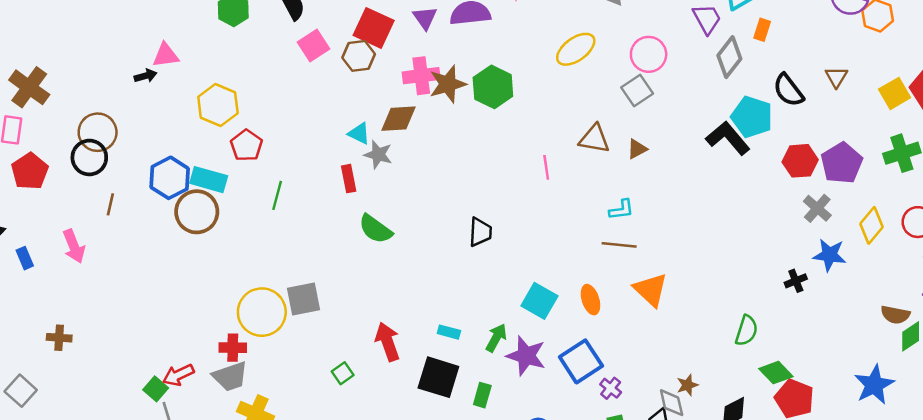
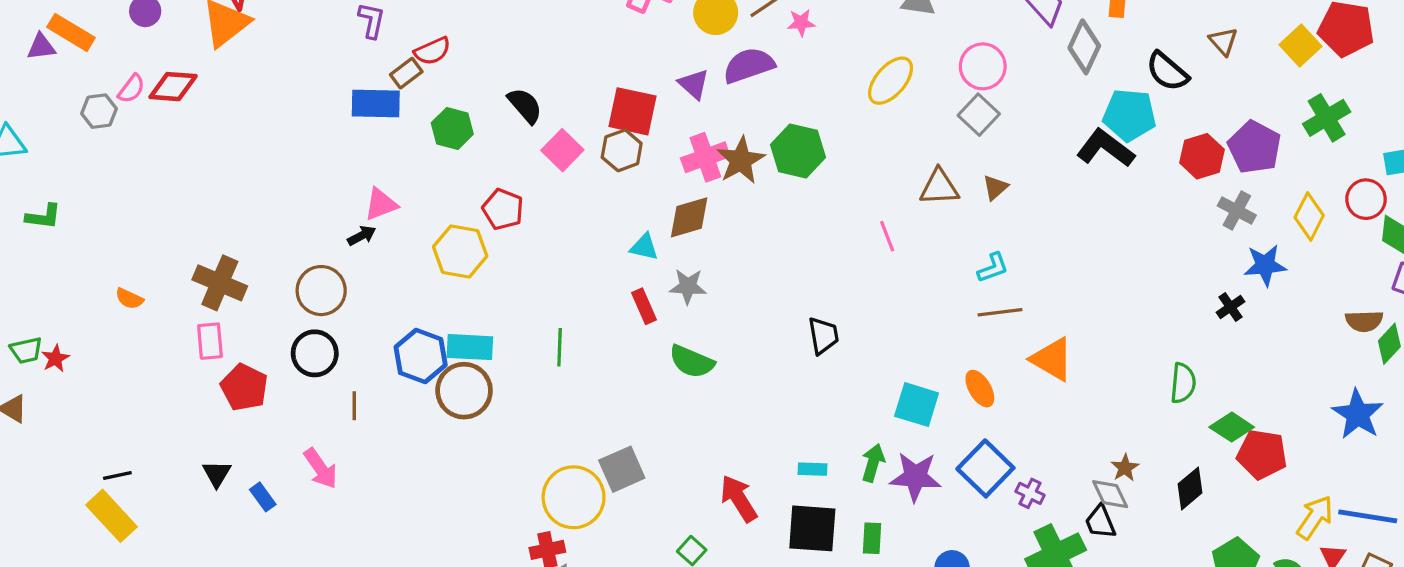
brown circle: (98, 132) -> (321, 291), moved
red pentagon: (246, 146) -> (503, 209), moved
gray star: (378, 155) -> (688, 286), moved

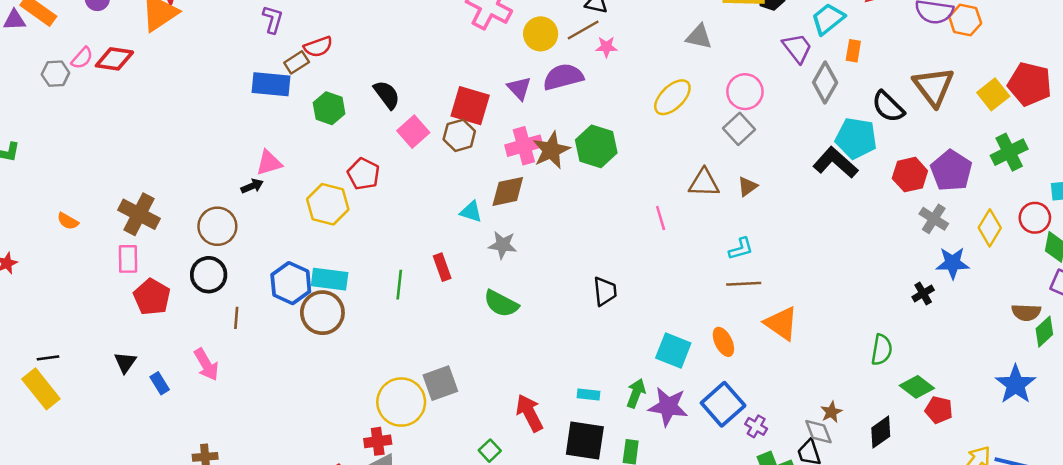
brown triangle: (1223, 41) -> (933, 87), size x1.8
red rectangle: (644, 306) -> (442, 267), moved
red pentagon: (1262, 454) -> (939, 410), size x0.7

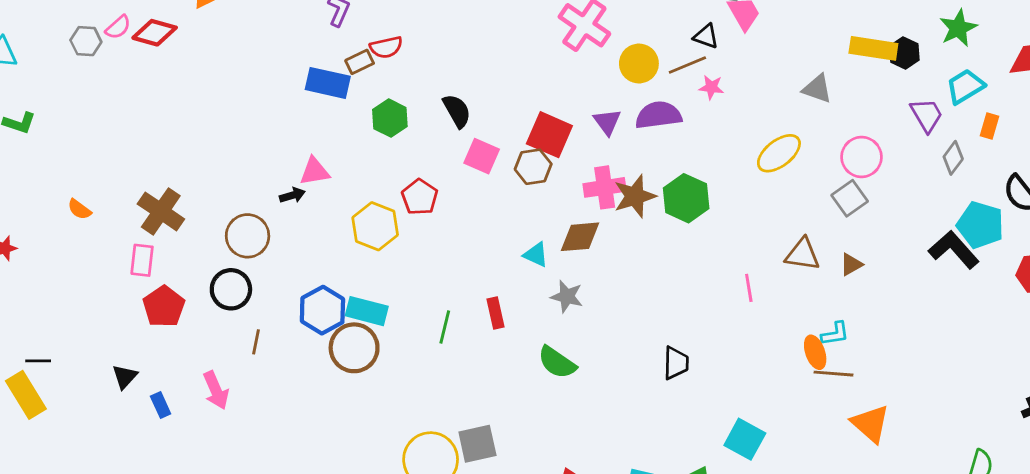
gray diamond: (825, 82) -> (953, 158), size x0.7
pink square: (413, 132) -> (482, 156), turned -32
orange ellipse: (723, 342) -> (815, 352), moved

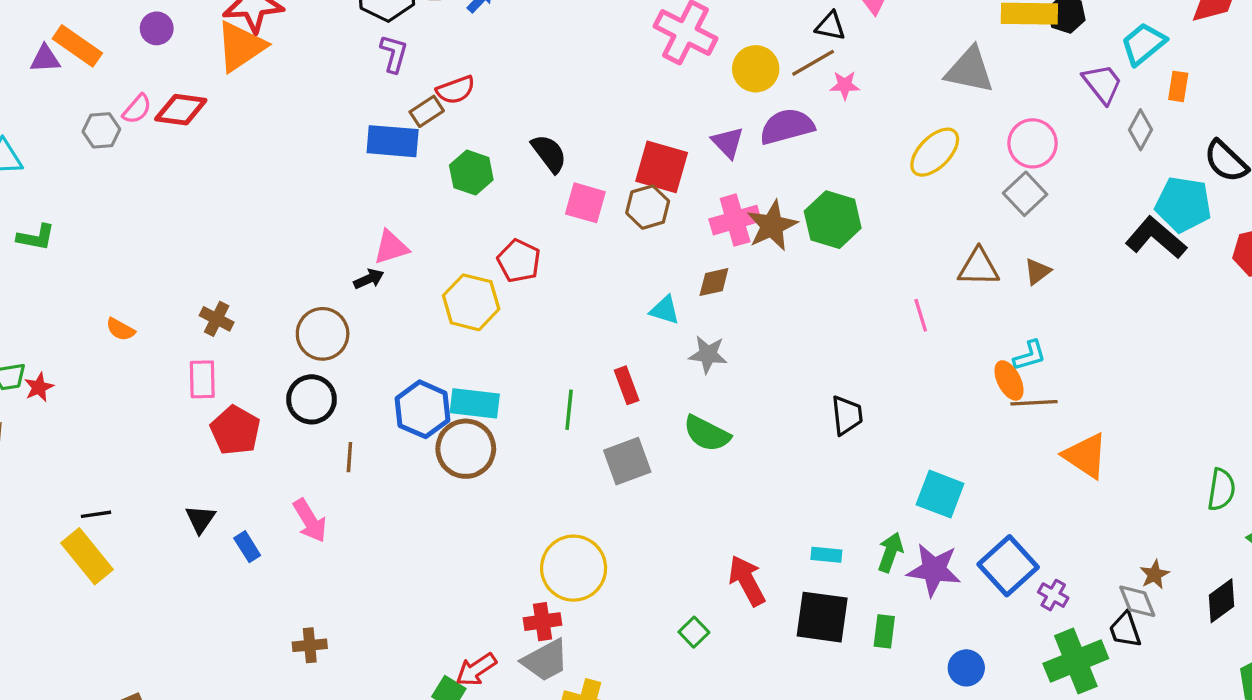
gray triangle: (817, 89) -> (970, 70), size x1.4
brown cross: (161, 211) -> (217, 319), size x0.6
brown diamond: (580, 237) -> (714, 282), size x0.7
gray square: (477, 444) -> (627, 461), moved

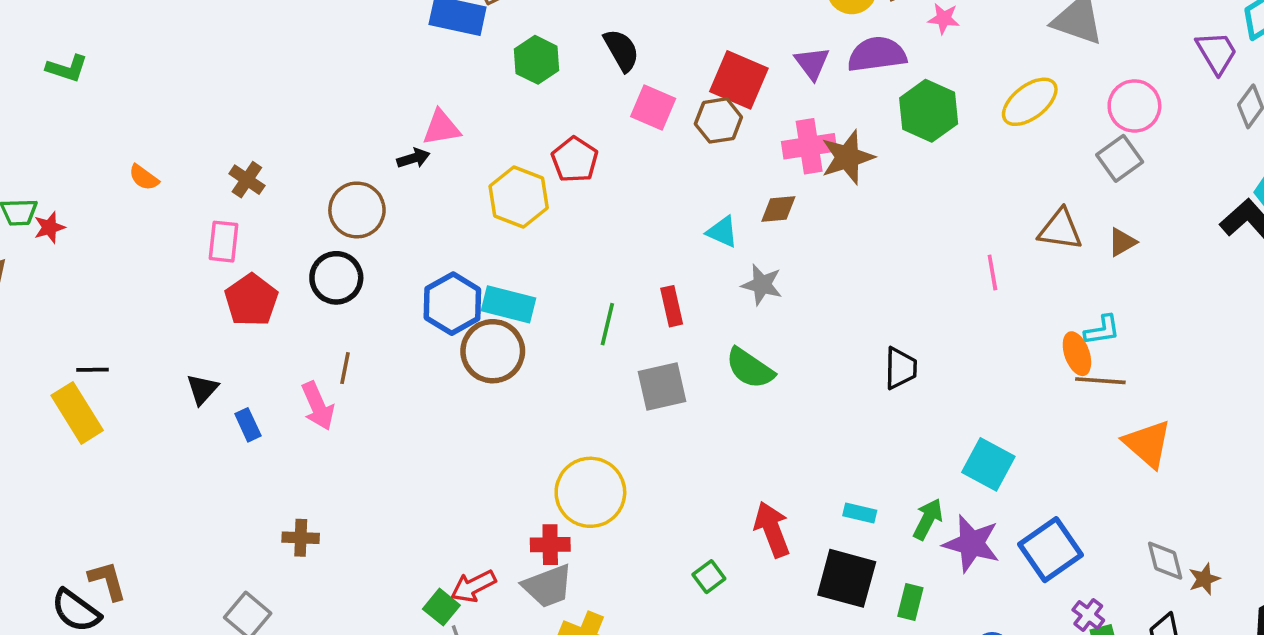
green hexagon: (833, 220) -> (929, 111), moved
brown line: (349, 457) -> (345, 368), moved
purple cross: (1053, 595) -> (1088, 615), moved
gray diamond: (1137, 601) -> (1165, 561), moved

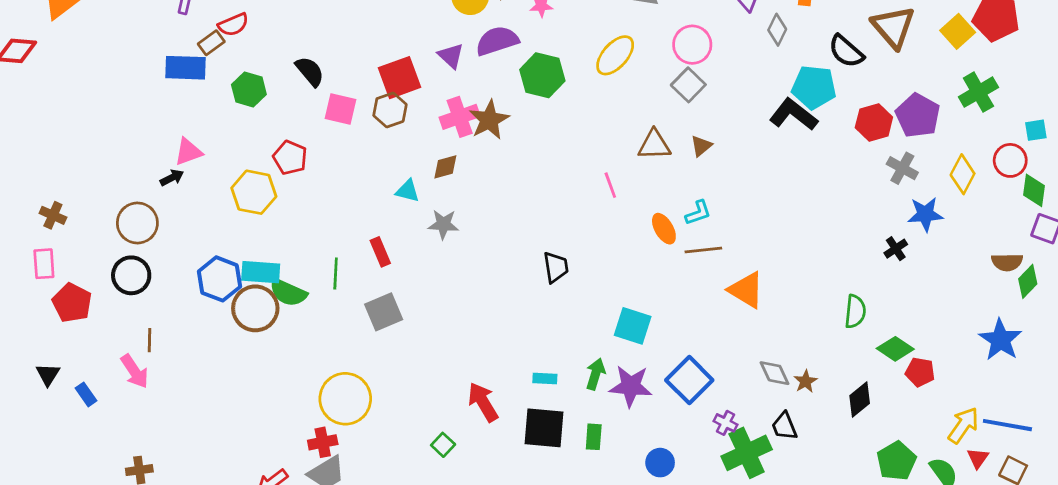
red square: (739, 80) -> (399, 78), turned -33
orange ellipse: (1077, 354) -> (664, 229), moved
green semicircle: (750, 368) -> (288, 293), moved

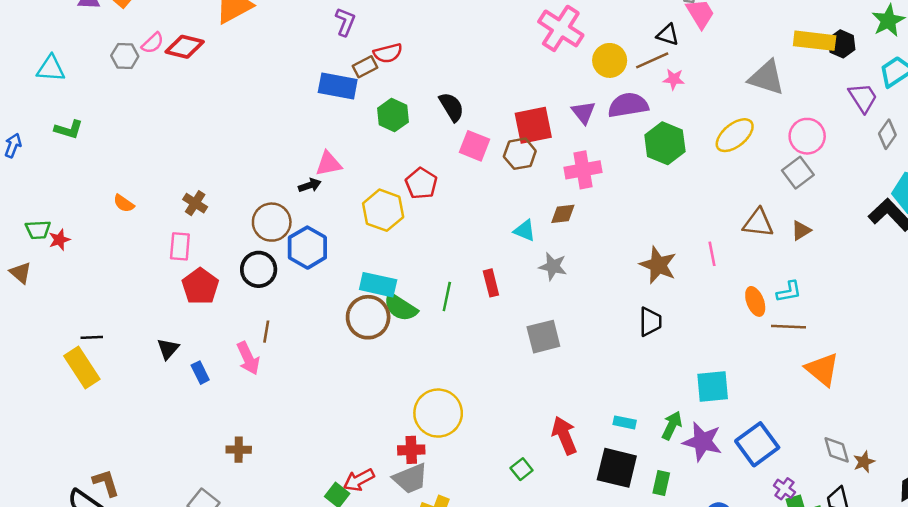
brown star: (489, 120) -> (658, 265), moved, turned -30
blue hexagon: (219, 279) -> (307, 248), moved
gray square: (384, 312) -> (543, 337), moved
cyan square: (633, 326) -> (713, 387), turned -32

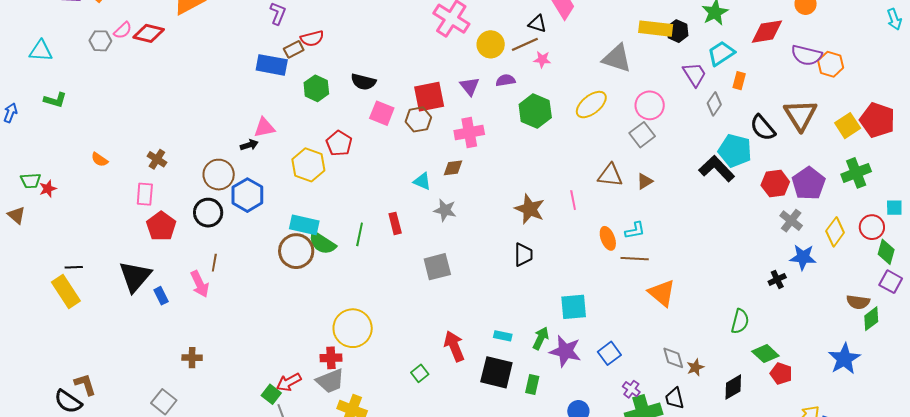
purple semicircle: (628, 105) -> (506, 80), size x0.6
black semicircle: (452, 107) -> (363, 82), turned 135
black triangle: (168, 349) -> (135, 276), size x1.8
blue square: (757, 444) -> (609, 353), size x0.7

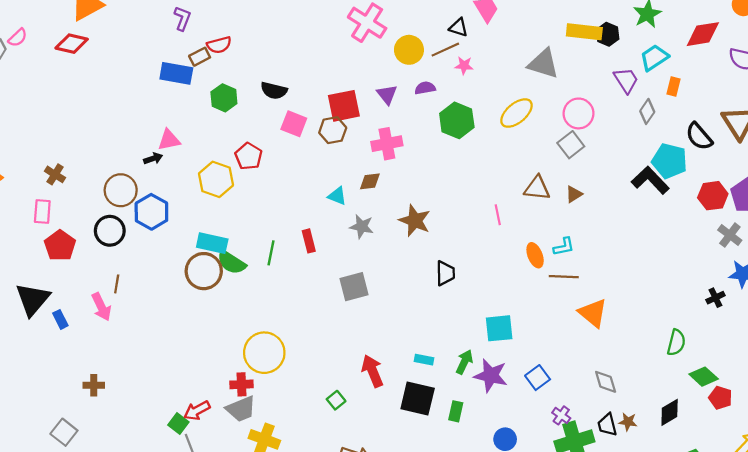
red diamond: (149, 33) -> (72, 44), moved
brown star: (530, 209) -> (415, 221), moved
brown star: (695, 367) -> (628, 422), moved, turned 30

